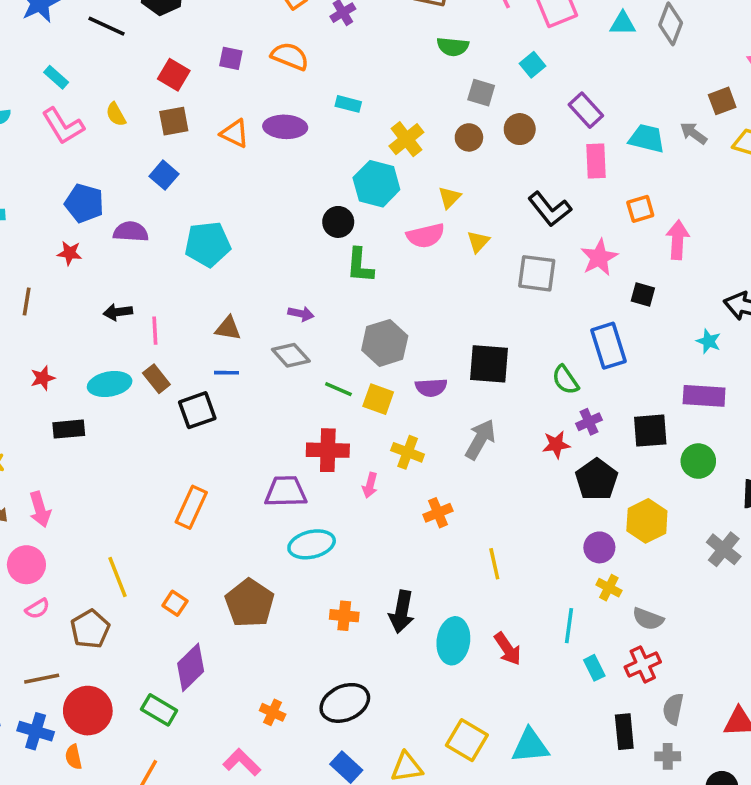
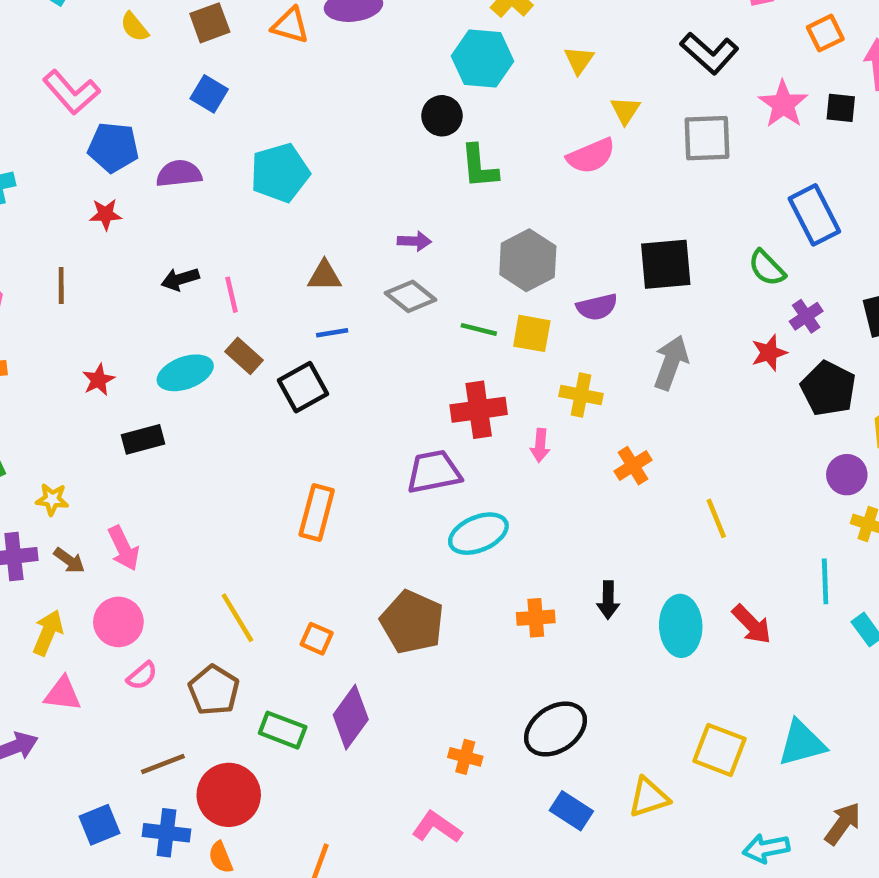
pink L-shape: (63, 126) -> (71, 92), moved
pink semicircle: (426, 236) -> (591, 156), moved
black square: (643, 295) -> (841, 108), moved
black arrow: (402, 612) -> (608, 600), size x0.7
green rectangle: (159, 710) -> (283, 730), moved

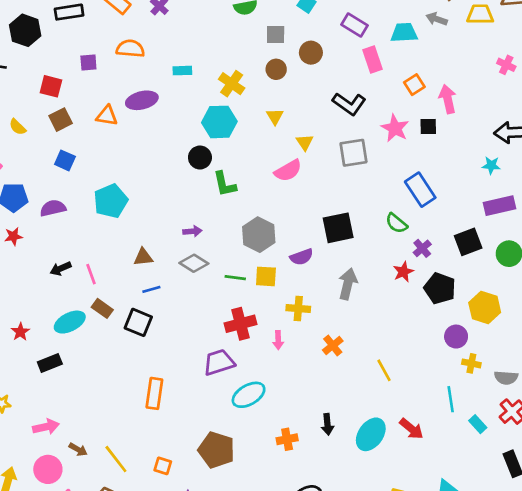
black square: (303, 387) -> (138, 322), turned -32
pink arrow: (124, 548) -> (46, 427), turned -70
brown arrow: (69, 560) -> (78, 449), moved
cyan ellipse: (681, 626) -> (371, 434), turned 44

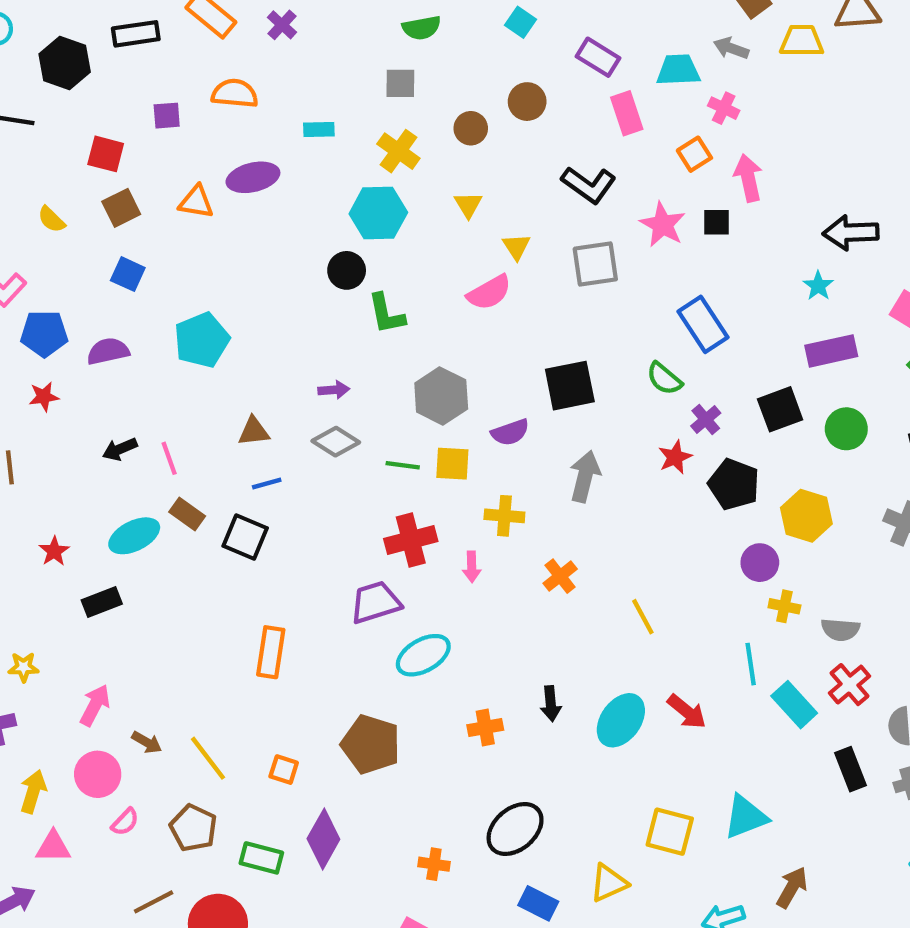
gray square: (276, 34) -> (400, 83), moved
pink cross: (506, 65) -> (724, 108), moved
cyan star: (491, 165) -> (818, 286), turned 30
cyan rectangle: (478, 424) -> (794, 705), size x1.5
pink arrow: (46, 427) -> (95, 705), turned -50

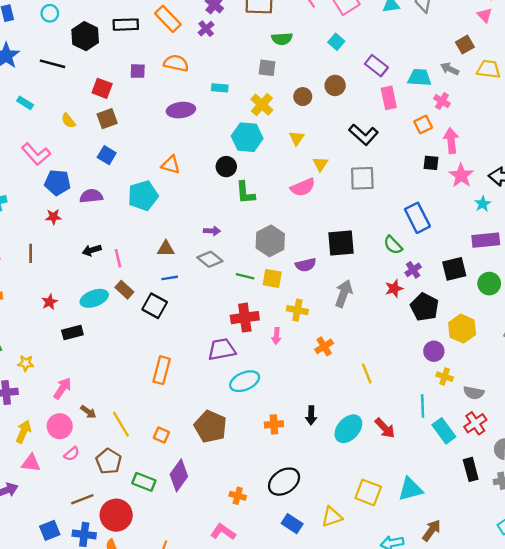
orange triangle: (196, 202) -> (171, 165), moved
pink star: (663, 225) -> (461, 175), moved

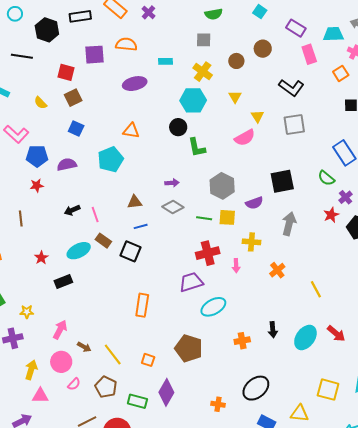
purple square: (138, 71) -> (95, 55), size x1.5
yellow triangle: (332, 517) -> (300, 413), turned 30

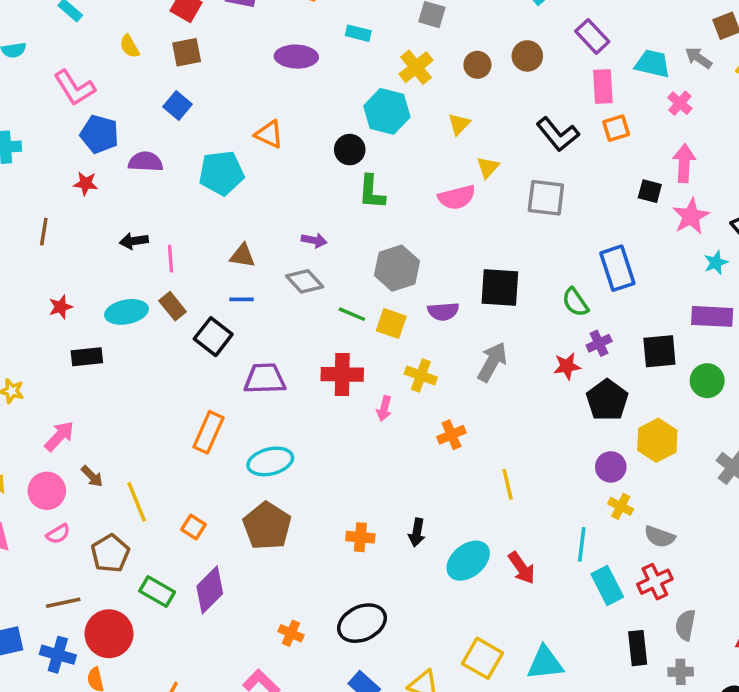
orange square: (341, 73) -> (616, 128), moved
purple trapezoid: (191, 282) -> (265, 379), moved
cyan ellipse: (213, 307) -> (270, 461), moved

